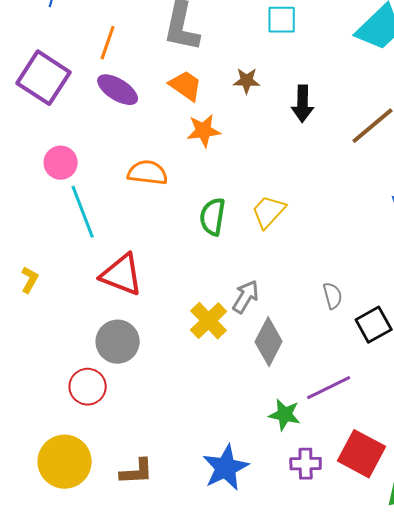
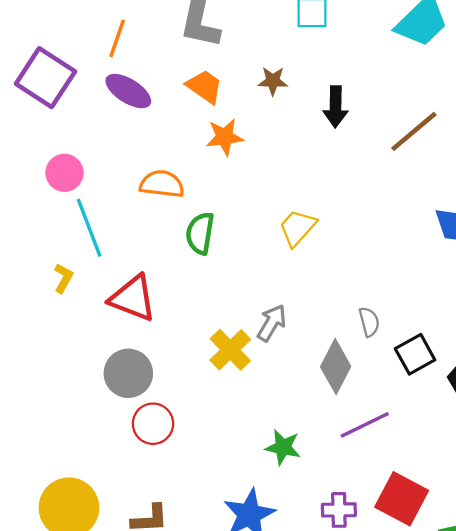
green semicircle: (213, 217) -> (200, 233), moved
yellow L-shape: (30, 280) -> (63, 278), moved
gray diamond: (269, 342) -> (336, 367), moved
red circle: (88, 387) -> (153, 424), moved
green star: (285, 415) -> (283, 447), moved

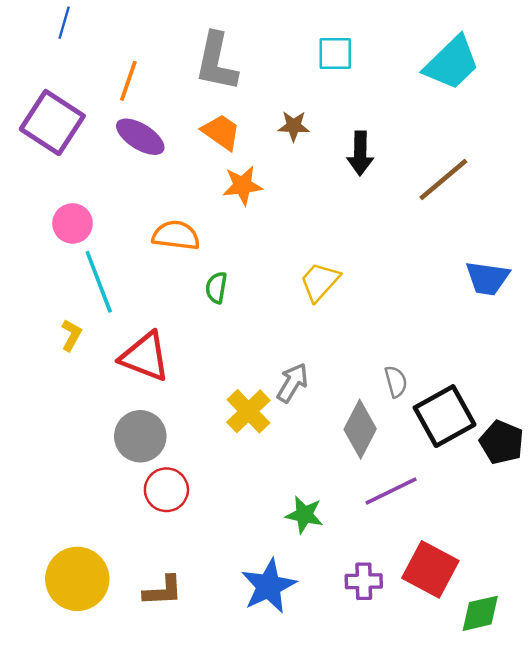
green semicircle: (200, 233) -> (216, 288), size x0.7
black square: (415, 354) -> (445, 416), size x1.4

